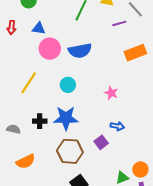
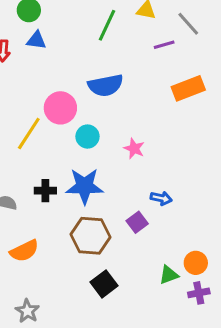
blue triangle: (39, 28) -> (36, 40), moved
pink circle: (50, 49) -> (60, 108), moved
pink star: (111, 93) -> (134, 149), moved

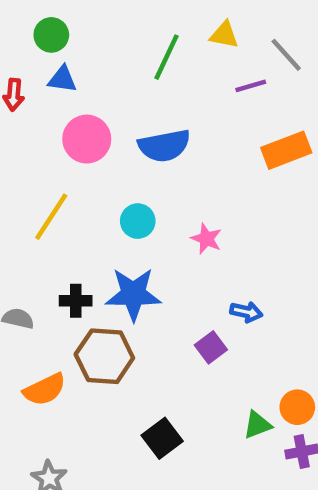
pink circle: (60, 108) -> (87, 139), moved
brown hexagon: (90, 236) -> (104, 356), moved

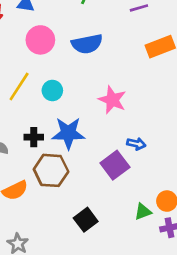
cyan circle: (138, 221) -> (52, 91), moved
pink star: (206, 239) -> (112, 100), size x1.5
purple square: (211, 347) -> (115, 165), size x1.5

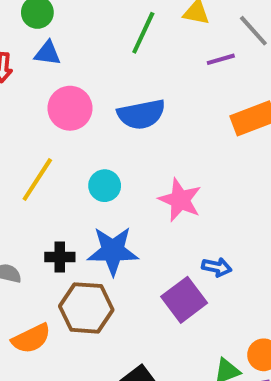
cyan circle: (52, 91) -> (105, 186), moved

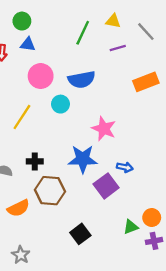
purple line: (221, 59) -> (118, 48), moved
cyan circle: (105, 186) -> (60, 104), moved
blue star: (113, 251) -> (83, 159), moved

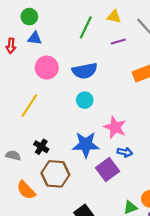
cyan circle: (60, 104) -> (85, 100), moved
pink star: (104, 129) -> (115, 127), moved
black cross: (35, 161) -> (41, 147), turned 32
orange semicircle: (18, 208) -> (26, 190), turned 72

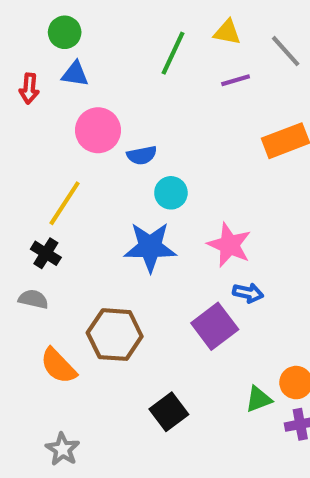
blue semicircle: (85, 71) -> (142, 155), moved, size x0.6
blue star: (86, 145) -> (150, 247), moved
black cross: (41, 147) -> (46, 253), moved

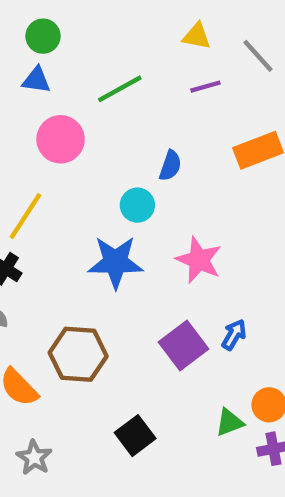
green circle: (65, 32) -> (43, 36), moved
green line: (173, 53) -> (120, 89), moved, turned 36
blue semicircle: (142, 155) -> (170, 166), moved, turned -60
blue arrow: (248, 293) -> (234, 335), moved, turned -72
gray star: (63, 449) -> (34, 457), moved

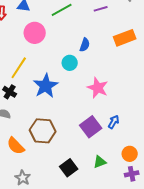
blue star: (115, 262) -> (46, 86), moved, turned -30
green triangle: (230, 422) -> (100, 162), moved

